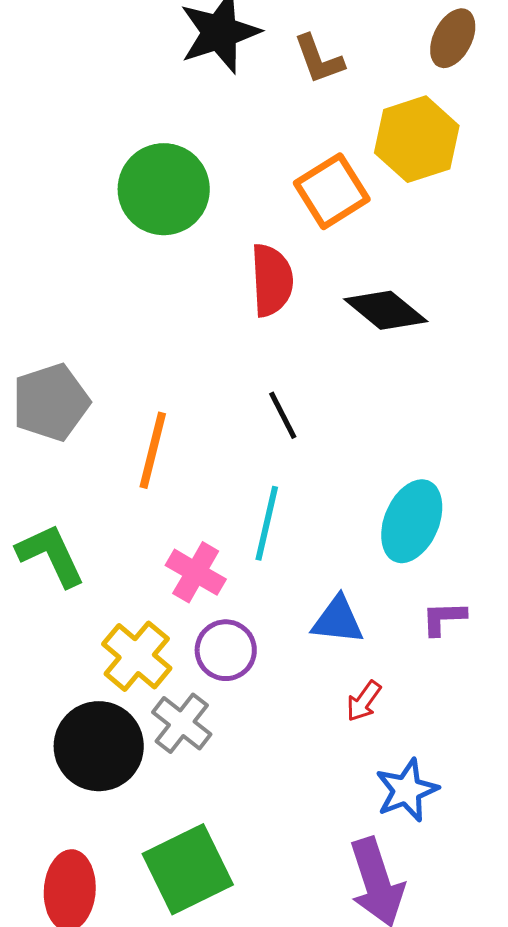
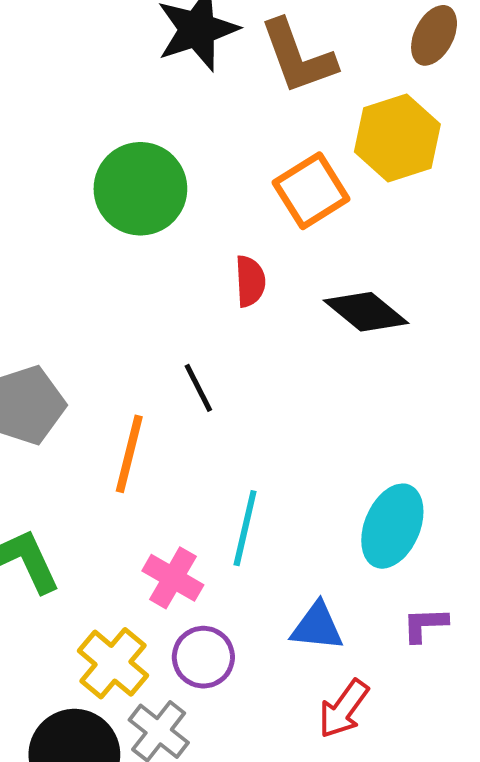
brown L-shape: (319, 59) -> (298, 57), size x1.5
red semicircle: (272, 280) -> (250, 281), size x0.7
black line: (283, 415) -> (198, 388), moved
red arrow: (364, 701) -> (344, 709), size x1.4

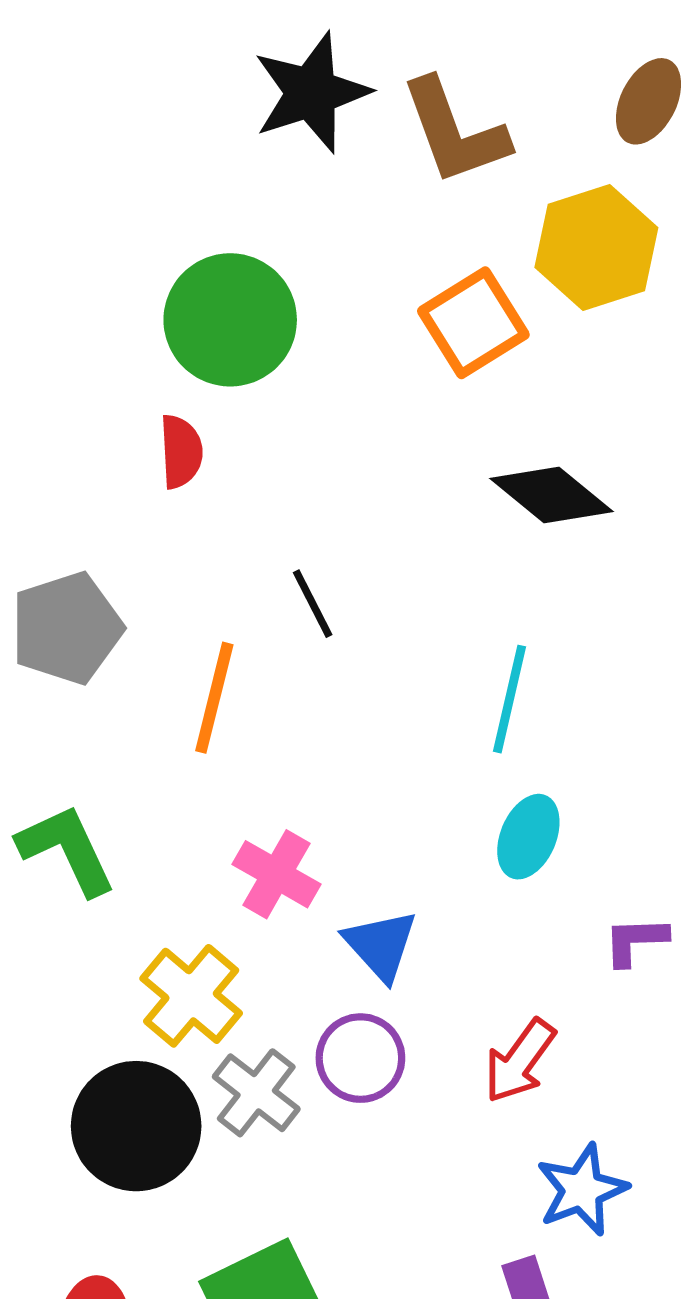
red semicircle: (250, 281) -> (181, 452), moved
cyan ellipse: (392, 526) -> (528, 837), moved, size x0.7
cyan line: (245, 528) -> (510, 699), moved
blue triangle: (317, 627) -> (381, 945), moved, turned 42
purple circle: (203, 657) -> (360, 1058), moved

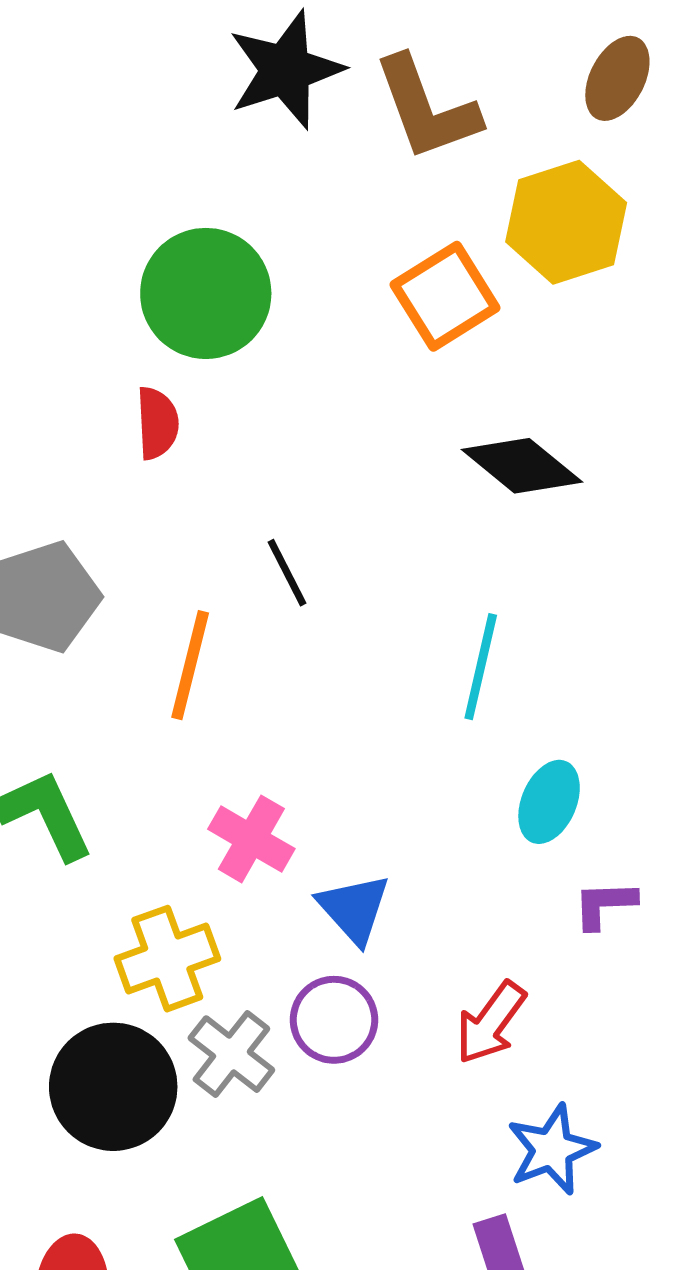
cyan ellipse: (528, 837) -> (549, 802), moved
yellow cross: (191, 996) -> (167, 959), turned 30

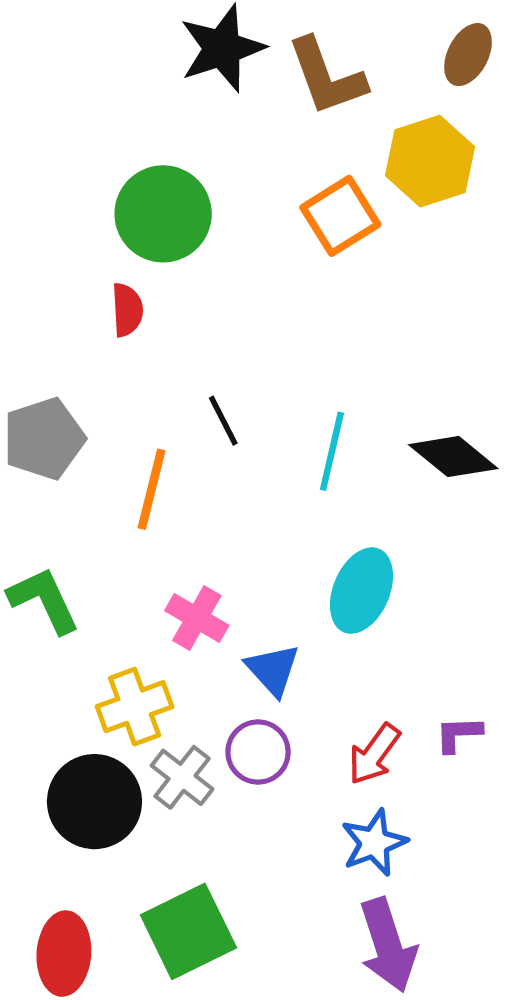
black diamond: (522, 466) -> (453, 457), moved
cyan line: (481, 667) -> (332, 451), moved
cyan ellipse: (549, 802) -> (361, 591), moved, size x1.4
purple L-shape: (605, 904) -> (459, 734), moved
blue star: (552, 1149) -> (374, 843), moved

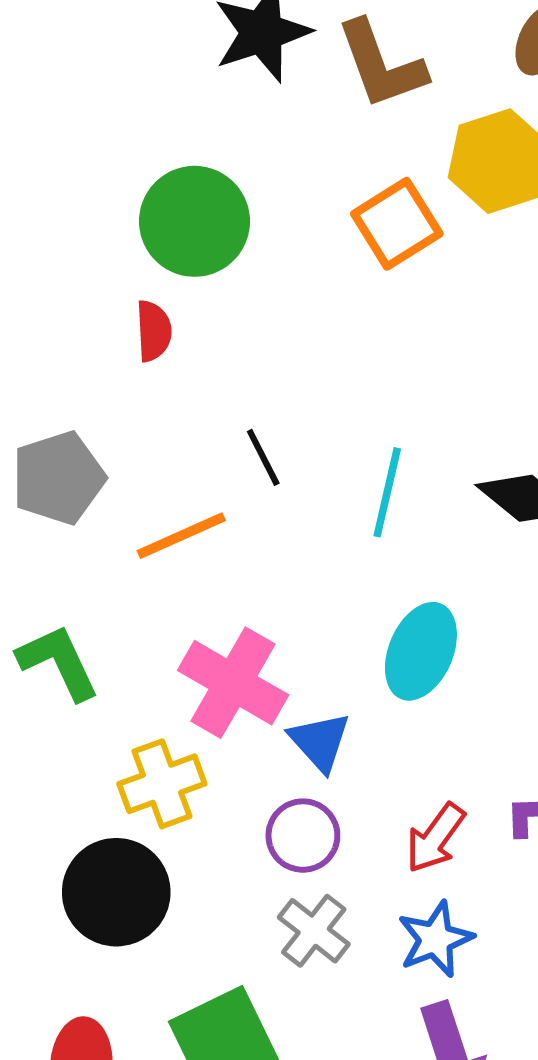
orange line: (151, 489) -> (181, 536), turned 52
pink cross: (197, 618) -> (233, 683), size x1.5
gray cross: (182, 777) -> (314, 931), moved

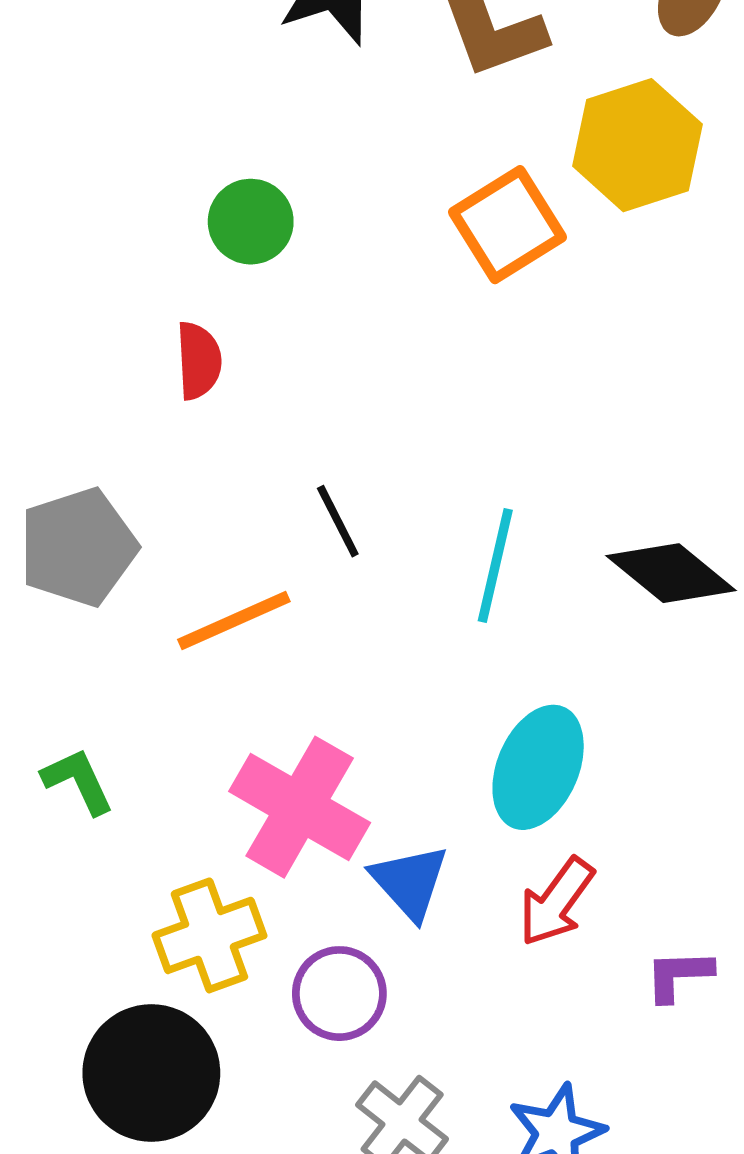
green circle: (195, 221) -> (251, 222), size x0.6
green L-shape: (58, 662) -> (78, 781), size x0.7
purple circle: (303, 836) -> (339, 994), moved
red arrow: (435, 838) -> (556, 902), moved

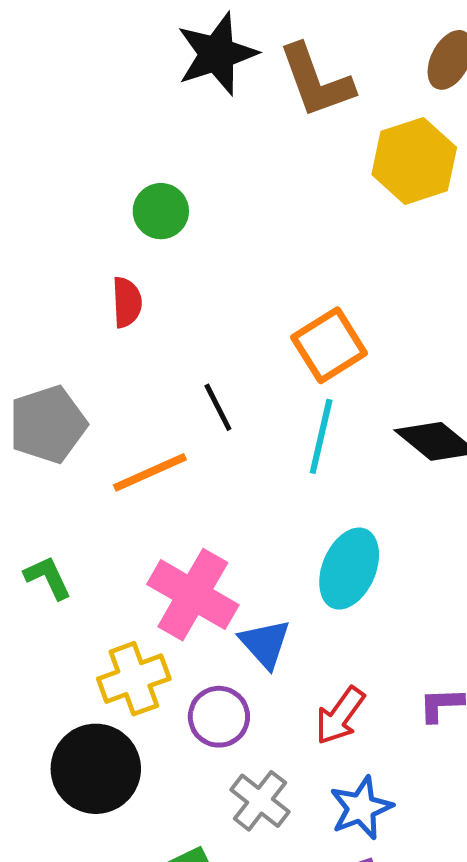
orange square: (507, 225) -> (329, 345), moved
red arrow: (556, 902) -> (340, 716), moved

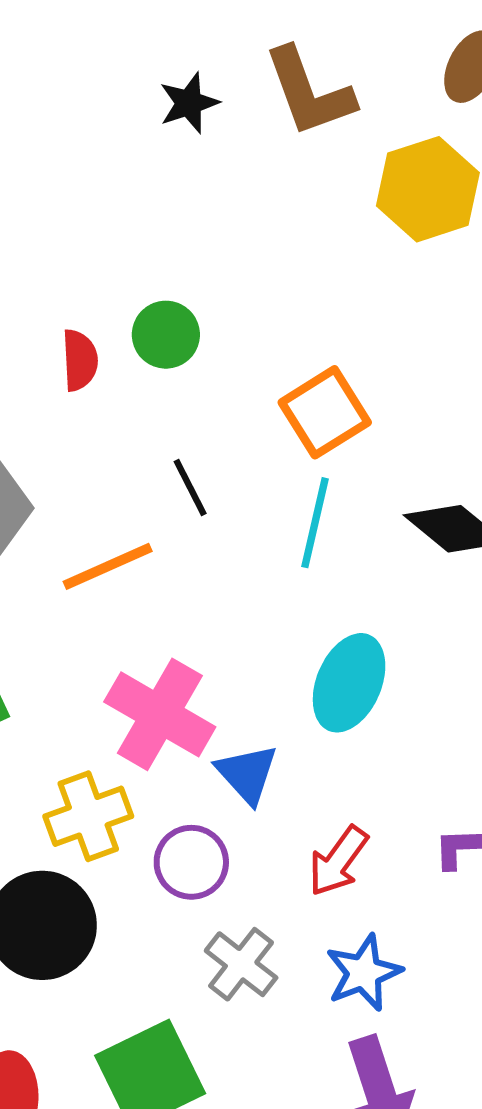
black star: (217, 54) -> (189, 103), moved, size x0.6
green circle: (161, 211) -> (166, 335), moved

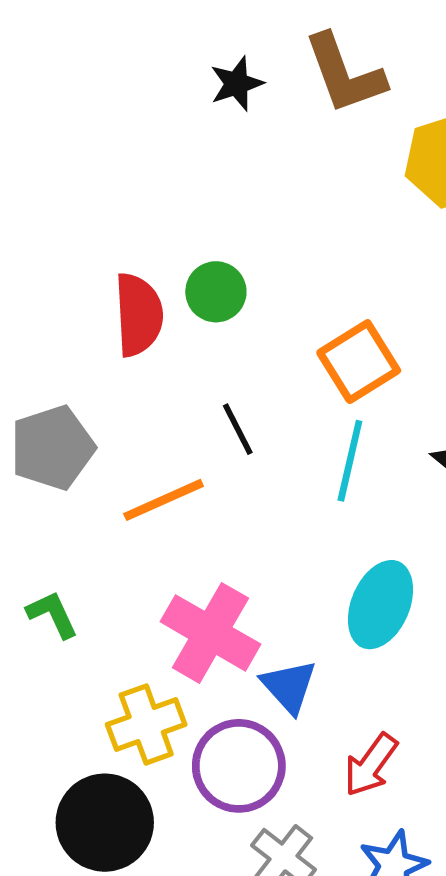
red semicircle: (80, 360) -> (139, 315), size x1.5
purple circle: (191, 862) -> (239, 766), size x1.4

